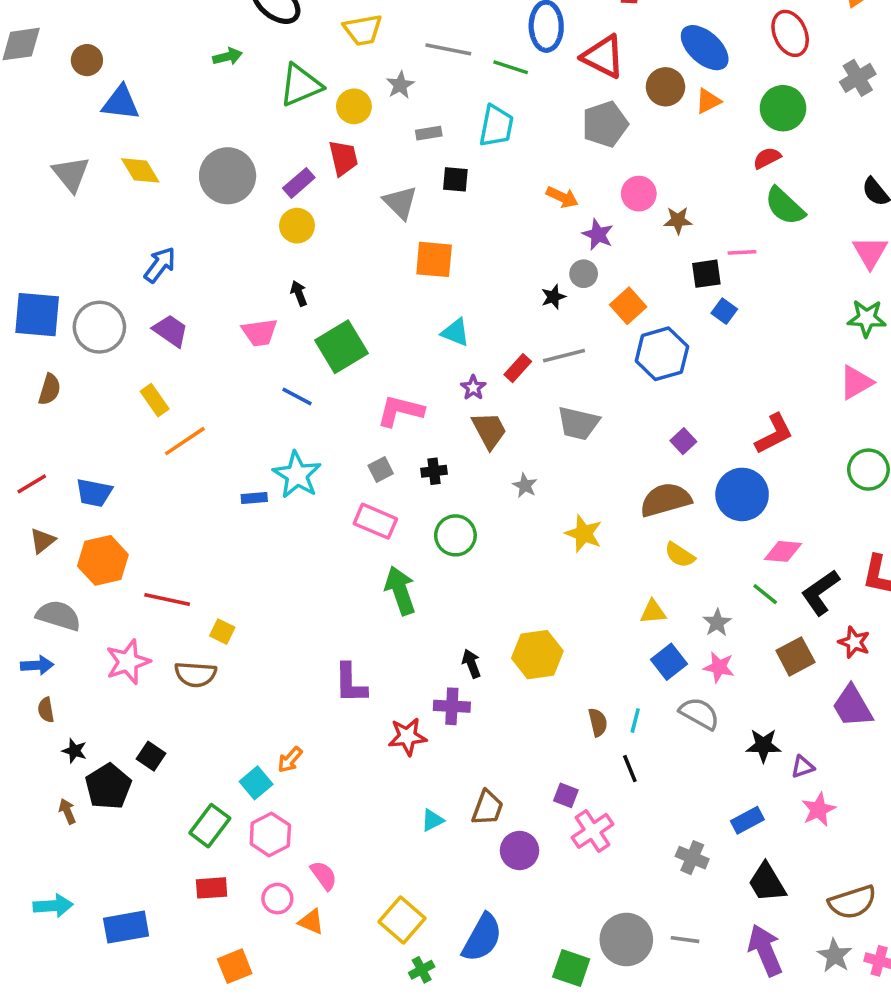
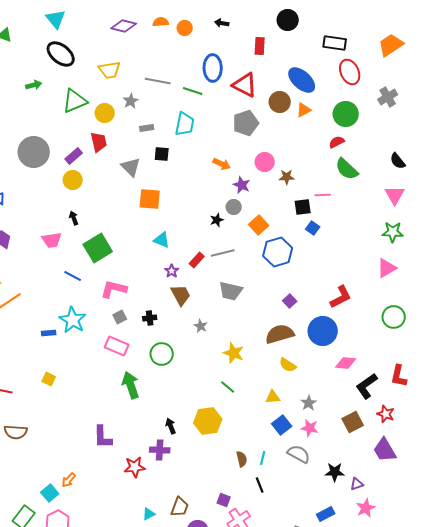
pink L-shape: (400, 411) -> (114, 289), moved
green line: (765, 594) -> (228, 387), moved
yellow square: (222, 632) -> (49, 379), moved

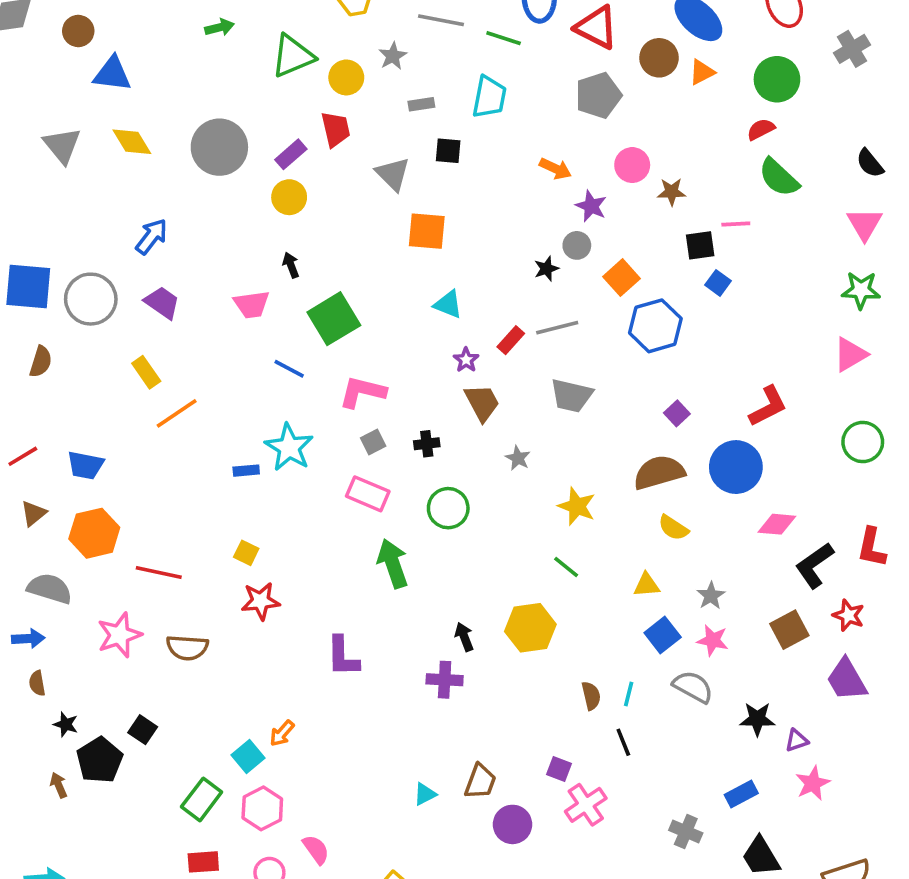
red star: (135, 467) -> (261, 601), moved

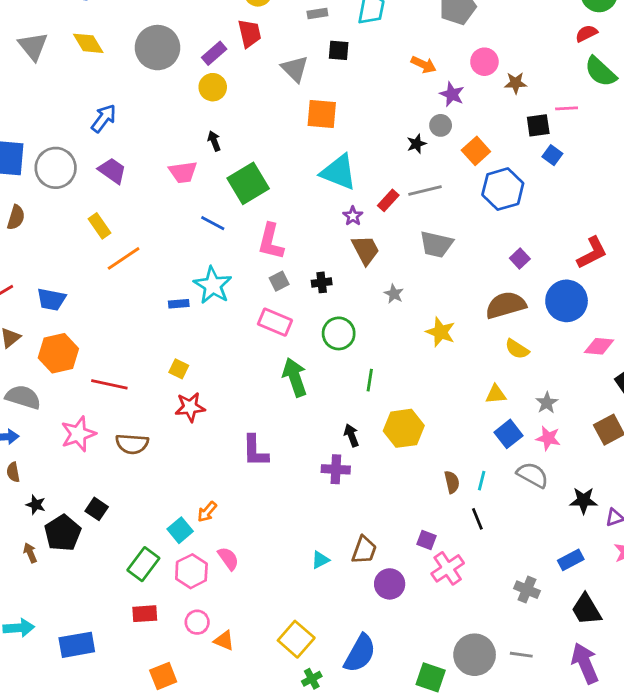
cyan triangle: (448, 304) -> (339, 172), size x1.6
pink L-shape: (362, 392) -> (271, 241), turned -90
green line: (566, 567) -> (370, 380), moved, turned 60
pink semicircle: (316, 849) -> (228, 558), moved

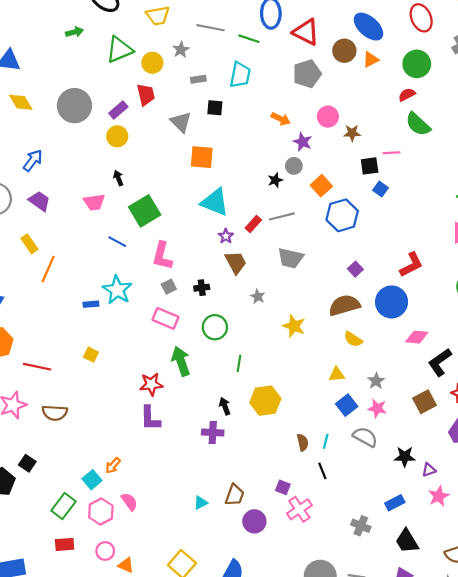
orange line: (124, 258) -> (48, 269), turned -32
red star: (190, 407) -> (151, 384), moved

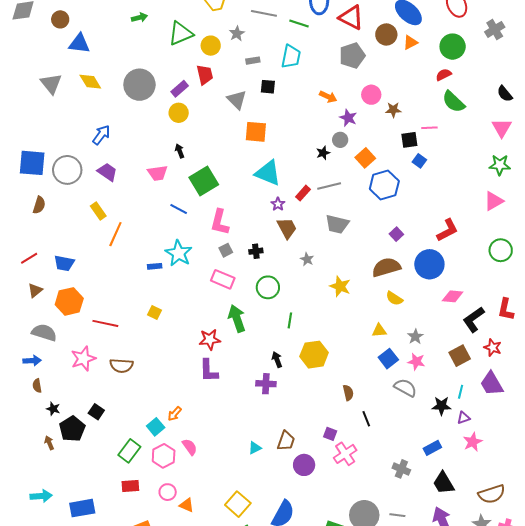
cyan line: (326, 441) -> (461, 392), moved

